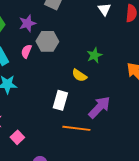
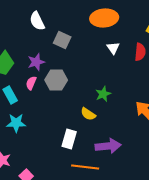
pink semicircle: (26, 51) -> (31, 83), moved
purple arrow: (99, 107) -> (108, 146), turned 40

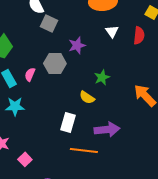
gray square: (62, 40) -> (49, 23), moved
purple star: (36, 62) -> (77, 45), moved
pink semicircle: (31, 83) -> (30, 74), moved

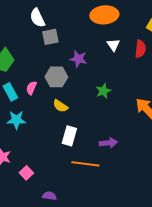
gray square: (49, 23) -> (50, 37), turned -36
purple star: (77, 45) -> (78, 59), turned 30
yellow semicircle: (87, 97) -> (60, 106), moved
purple arrow: (107, 129) -> (108, 143), size x0.7

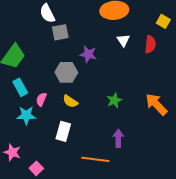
pink semicircle: (31, 88) -> (41, 99), moved
green star: (103, 91) -> (114, 100), moved
white rectangle: (69, 136) -> (63, 131), moved
purple arrow: (108, 143) -> (118, 138), turned -84

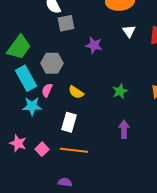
gray hexagon: (66, 72) -> (52, 63), moved
cyan rectangle: (20, 87) -> (26, 78), size x1.4
orange line: (95, 159) -> (74, 150), moved
pink square: (36, 168) -> (42, 149), moved

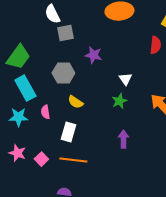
white triangle: (129, 31) -> (125, 79), moved
gray hexagon: (52, 63) -> (63, 73), moved
pink semicircle: (47, 90) -> (45, 112), moved, turned -32
cyan star: (32, 106) -> (18, 117), moved

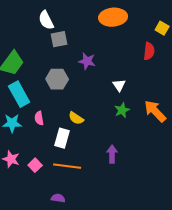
green star: (119, 101) -> (122, 110), moved
yellow semicircle: (75, 102) -> (76, 118), moved
purple arrow: (123, 139) -> (112, 154), moved

